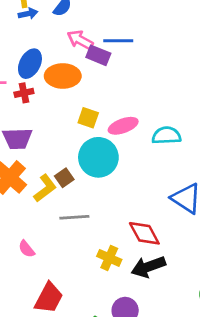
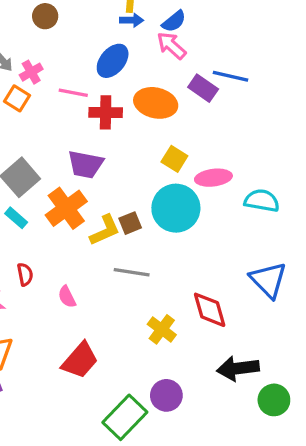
pink arrow: (80, 40) -> (171, 46), moved
blue ellipse: (30, 64) -> (113, 61), moved
red cross: (24, 93) -> (106, 112), size x1.4
black arrow: (148, 267) -> (238, 368), moved

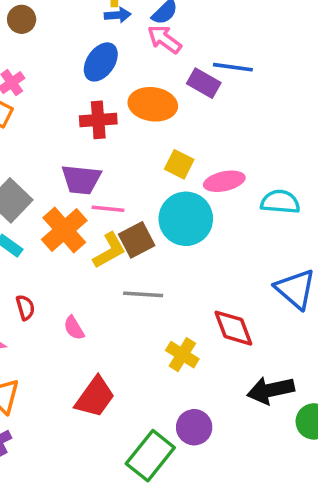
pink line: (73, 93) -> (108, 209), moved
brown square: (130, 223) -> (137, 240), size x1.4

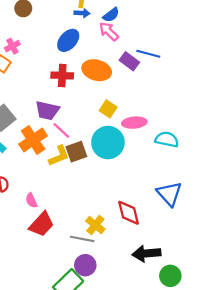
pink line: (108, 209) -> (61, 130), turned 30
gray line: (143, 294) -> (82, 239), moved
red trapezoid: (95, 397) -> (42, 224), moved
purple circle: (194, 427) -> (85, 265), moved

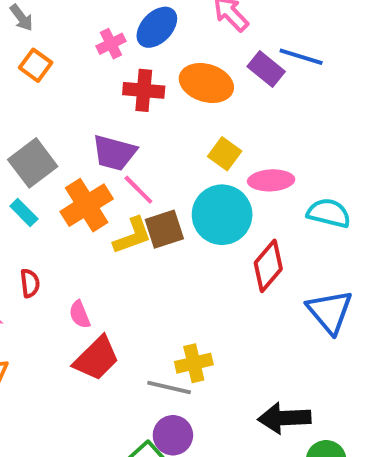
pink cross: (12, 46) -> (111, 44), moved
red diamond: (129, 213) -> (268, 266), moved, turned 52
yellow cross: (95, 225) -> (194, 363), turned 36

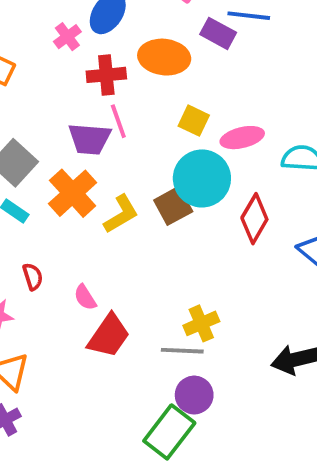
pink line: (138, 190) -> (118, 121), moved, turned 36
brown square: (164, 229) -> (173, 206), moved

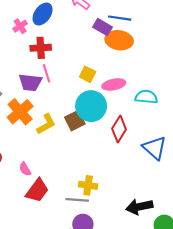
orange ellipse: (164, 57) -> (119, 40), moved
yellow cross: (201, 323) -> (88, 185), turned 30

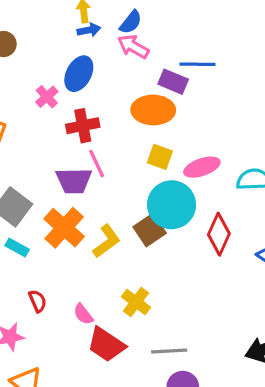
orange ellipse: (119, 40) -> (153, 110), moved
yellow cross: (88, 185) -> (136, 302), moved, turned 36
red trapezoid: (37, 190) -> (106, 345), turned 95

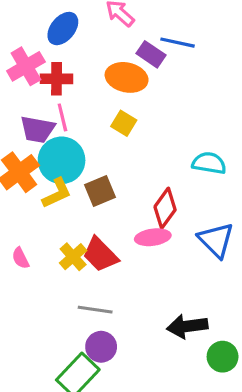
pink cross: (47, 97) -> (26, 66), moved, size x1.6
pink ellipse: (202, 167) -> (153, 237), moved
cyan circle: (172, 205) -> (62, 160), moved
red trapezoid: (106, 345) -> (100, 255), moved

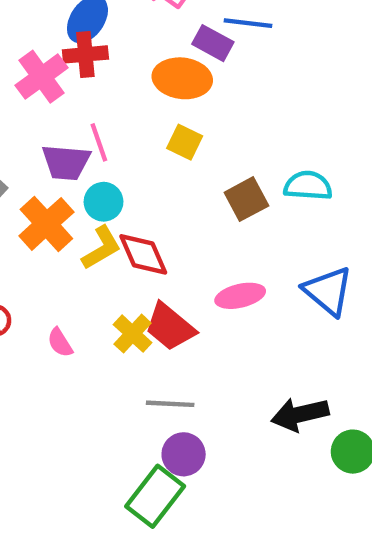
red cross: (57, 79) -> (85, 54), moved
cyan circle: (62, 160) -> (104, 202), size x0.6
brown square: (100, 191) -> (246, 199), moved
red diamond: (165, 208) -> (143, 254), moved, turned -54

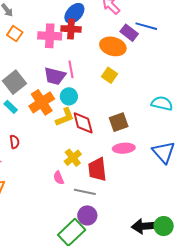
pink cross: (41, 77) -> (50, 36), turned 30
brown square: (246, 199) -> (119, 122), moved
red trapezoid: (170, 327) -> (97, 169), moved, turned 35
pink semicircle: (60, 343) -> (59, 178), moved
black arrow: (300, 414) -> (144, 226), moved

